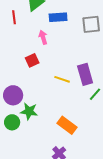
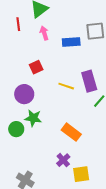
blue rectangle: (58, 17) -> (71, 42), moved
pink arrow: (43, 37) -> (44, 33), moved
purple circle: (13, 95) -> (24, 94), moved

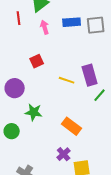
blue rectangle: (71, 42) -> (72, 22), moved
purple circle: (24, 94) -> (15, 88), moved
green circle: (16, 129) -> (12, 131), moved

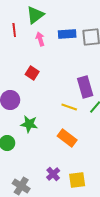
red square: (37, 61) -> (32, 73), turned -32
yellow line: (67, 80) -> (69, 107), moved
purple cross: (64, 154) -> (53, 174), moved

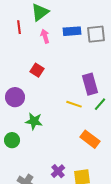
orange rectangle: (67, 138) -> (90, 139), moved

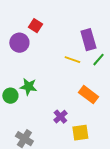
purple circle: (15, 97) -> (19, 43), moved
green star: (34, 121) -> (28, 87), moved
purple cross: (58, 171) -> (60, 117), moved

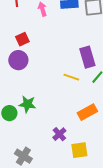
red square: (35, 26) -> (22, 39), moved, turned 32
orange rectangle: (88, 95) -> (87, 112), turned -66

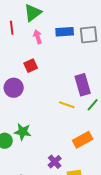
red square: (22, 39) -> (31, 66), moved

